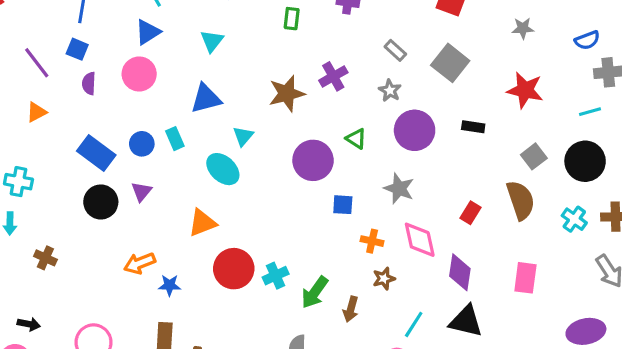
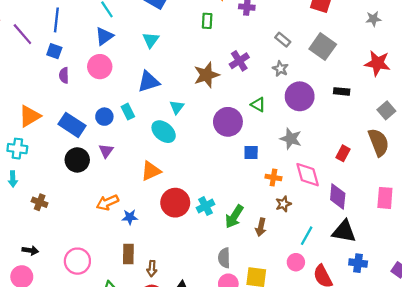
purple line: (37, 63) -> (22, 34), moved
orange triangle: (36, 112) -> (30, 116), moved, size x1.5

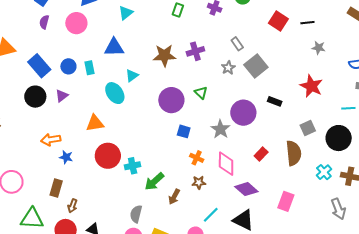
gray square: (323, 47) -> (256, 66), moved
purple circle: (300, 96) -> (243, 113), moved
purple diamond: (338, 196) -> (246, 189), turned -70

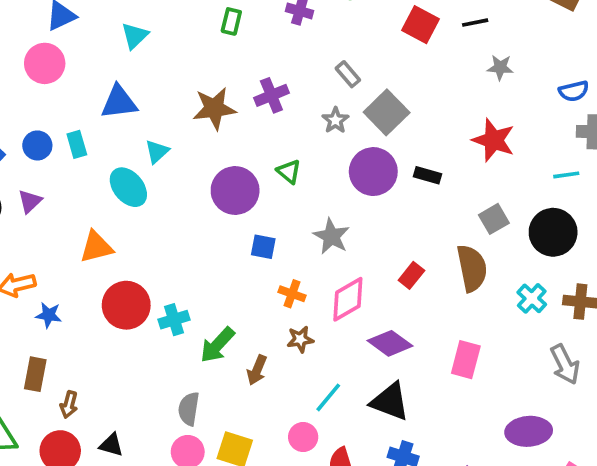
purple circle: (243, 113) -> (373, 172), moved
pink diamond: (226, 164) -> (348, 299), turned 65

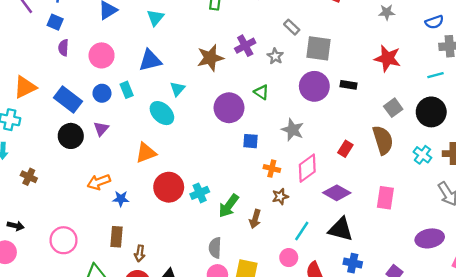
pink circle: (45, 63) -> (102, 55), moved
gray square: (387, 112) -> (319, 48), turned -32
gray star: (335, 120) -> (275, 56), moved

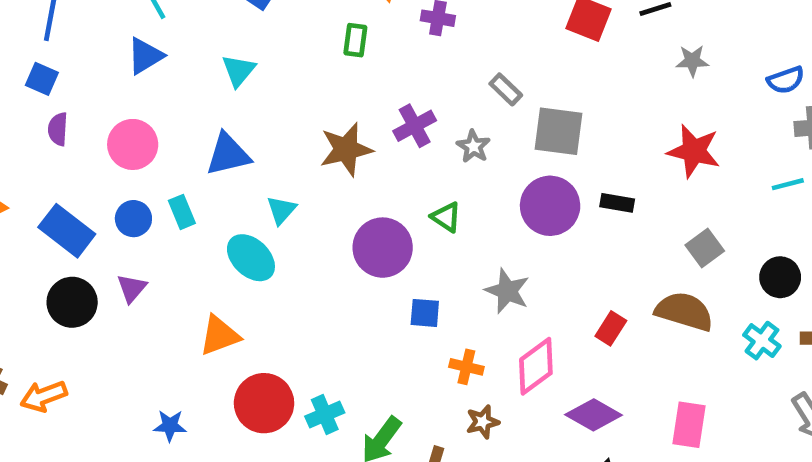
black circle: (431, 112) -> (780, 277), moved, size x0.7
brown semicircle: (383, 140) -> (684, 311), turned -56
orange arrow: (99, 182) -> (44, 396), moved

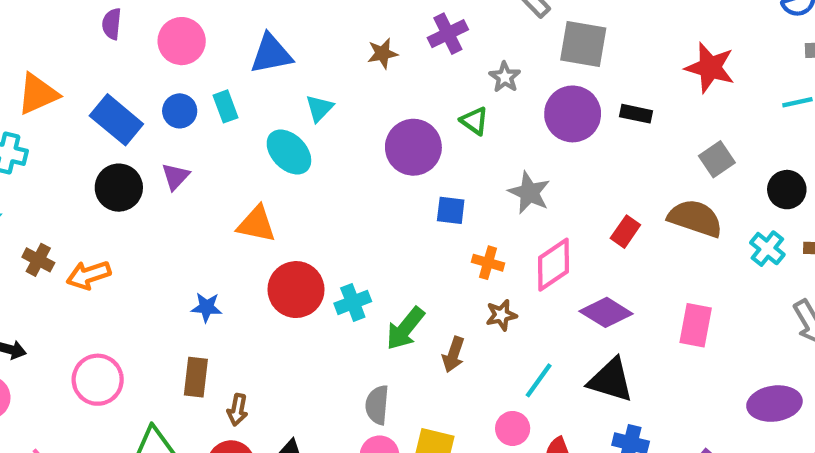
gray star: (473, 146) -> (505, 77), moved
brown star: (346, 149) -> (382, 53), size x0.6
orange triangle: (219, 335) -> (256, 224), turned 30

